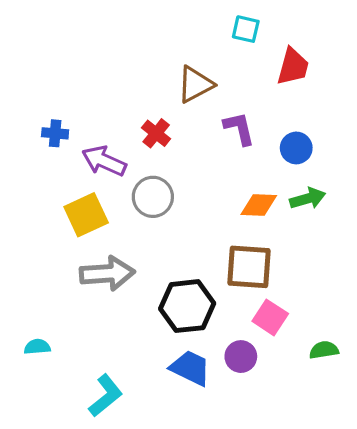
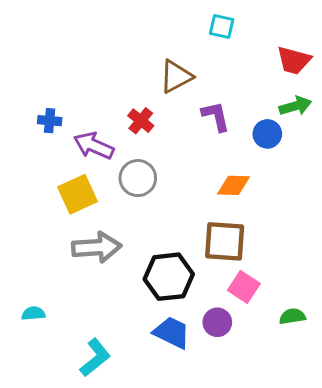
red trapezoid: (293, 67) -> (294, 60), moved, turned 90
green arrow: (308, 198) -> (295, 106), moved

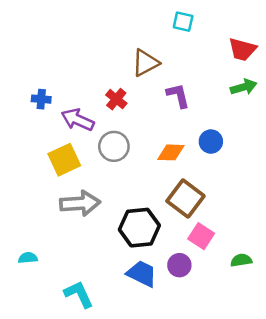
blue circle: (267, 134) -> (211, 142), moved
orange diamond: (233, 185) -> (171, 152), moved
brown square: (225, 241) -> (185, 198), turned 33
cyan L-shape: (95, 358) -> (79, 294), turned -76

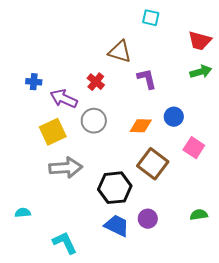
brown triangle: (145, 63) -> (120, 52), turned 45
pink square: (201, 236) -> (194, 148), moved

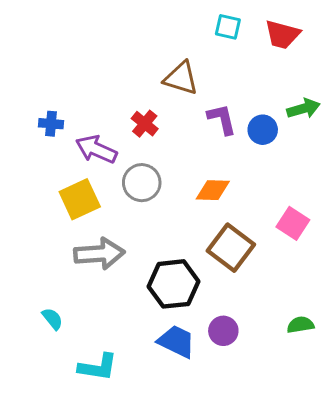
red trapezoid: (200, 41) -> (282, 34), moved
blue circle: (174, 117) -> (263, 130), moved
cyan semicircle: (23, 213) -> (52, 319), moved, turned 56
cyan L-shape: (65, 243) -> (98, 367), turned 124

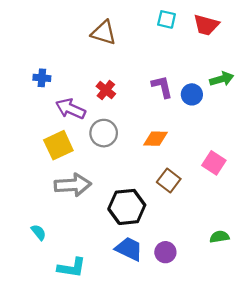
brown triangle: (181, 78) -> (104, 33), moved
blue cross: (51, 124) -> (42, 78), moved
brown square: (231, 248) -> (169, 180), size x0.7
purple circle: (223, 331) -> (165, 252), moved

